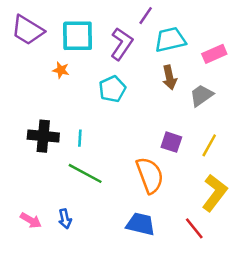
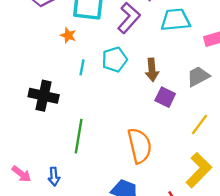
brown arrow: (169, 77) -> (152, 70), moved
cyan line: (80, 138) -> (82, 67), moved
purple square: (171, 142) -> (165, 97), moved
green line: (85, 173) -> (79, 136), turned 64

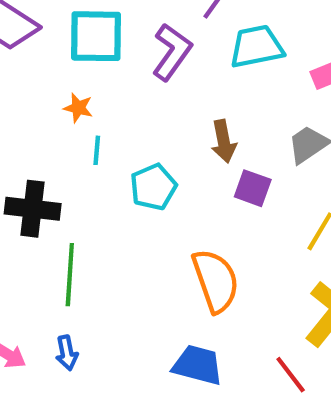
orange star: (68, 35) -> (78, 108), moved
cyan pentagon: (115, 60) -> (153, 187), moved
green line: (79, 136) -> (70, 275), moved

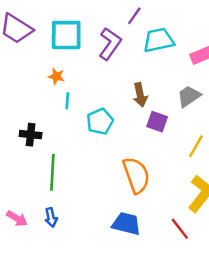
black cross: (33, 209) -> (31, 135), size x0.7

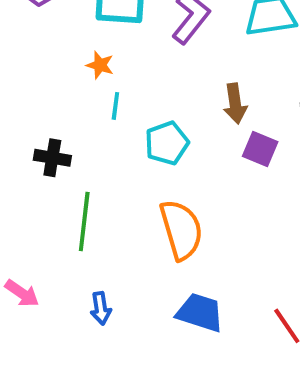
orange semicircle: (136, 175) -> (181, 230), moved
blue arrow: (51, 217) -> (101, 308), moved

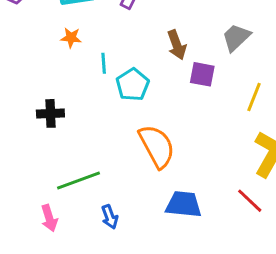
cyan line: (115, 106) -> (104, 63), moved
green line: (84, 222) -> (79, 181), moved, turned 75
pink arrow: (22, 293) -> (49, 218), turned 50

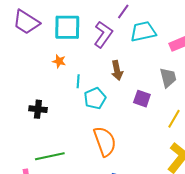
gray trapezoid: (236, 38) -> (168, 78), turned 110
brown arrow: (177, 45) -> (117, 70), moved

